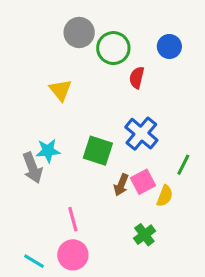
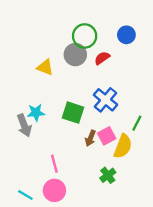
gray circle: (79, 32) -> (75, 55), moved
red semicircle: (137, 78) -> (102, 58), turned 42
yellow triangle: (60, 90) -> (45, 67), turned -30
yellow semicircle: (165, 196) -> (123, 146), size x1.5

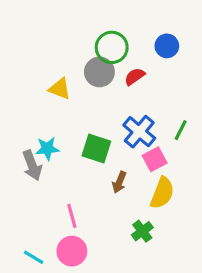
green line: (137, 123) -> (181, 130), moved
pink square: (107, 136) -> (155, 159), moved

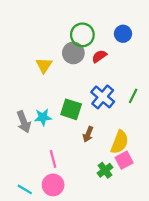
yellow triangle: (60, 89) -> (44, 65), turned 42
cyan star: (47, 149) -> (43, 117), moved
pink square: (155, 159) -> (124, 160), moved

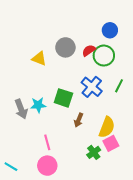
green circle: (82, 35) -> (104, 56), moved
yellow triangle: (44, 65) -> (39, 59), turned -42
cyan line: (25, 189) -> (11, 167), moved

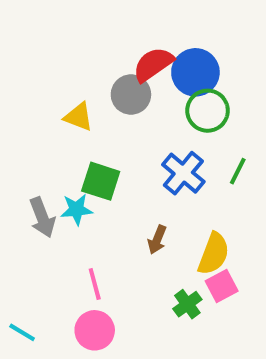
blue circle: (110, 30) -> (195, 72), moved, size x1.5
red semicircle: (89, 50) -> (153, 64), moved, size x1.5
green square: (63, 98) -> (101, 181), moved

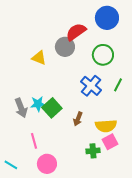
blue circle: (195, 72) -> (107, 18), moved
green square: (101, 181) -> (52, 108), moved, turned 30
yellow semicircle: (214, 254) -> (106, 126), turned 65
pink line: (95, 284) -> (34, 141), moved
green cross: (187, 304) -> (93, 151), turned 32

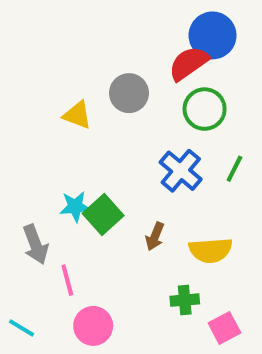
red semicircle: (76, 32) -> (189, 63), moved
gray arrow: (21, 108) -> (35, 244), moved
pink square: (110, 142) -> (224, 328), moved

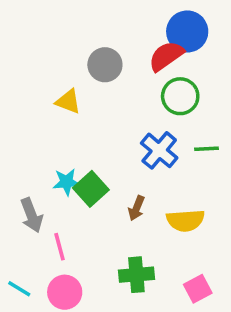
gray circle: (129, 93) -> (105, 65), moved
green line: (234, 169) -> (206, 149), turned 60
green cross: (185, 300) -> (136, 275), moved, size x1.4
pink circle: (93, 326) -> (65, 292), moved

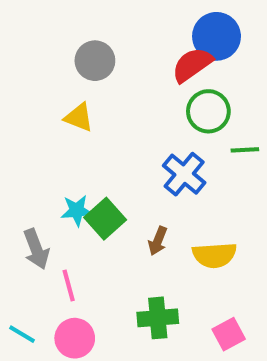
gray circle: (105, 65) -> (95, 61), moved
green line: (206, 149) -> (245, 150), moved

